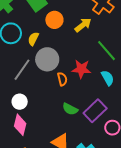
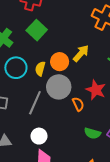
orange circle: (54, 20) -> (60, 62), moved
yellow arrow: (83, 25) -> (81, 53), moved
red star: (81, 69) -> (96, 90), turned 30

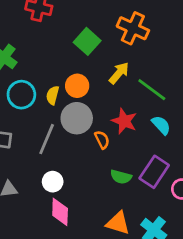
green square: (37, 30) -> (87, 41), moved
yellow arrow: (81, 53) -> (119, 73), moved

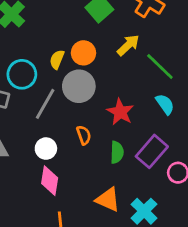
cyan circle: (21, 95) -> (22, 74), moved
red star: (124, 121) -> (120, 112), moved
orange semicircle: (102, 140) -> (84, 135), moved
green semicircle: (121, 177) -> (117, 152), turned -110

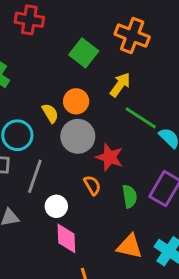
yellow semicircle: (57, 59) -> (50, 113), turned 138
green line: (160, 66) -> (141, 118), moved
gray line: (45, 104) -> (35, 176), moved
red star: (120, 112) -> (109, 157), moved

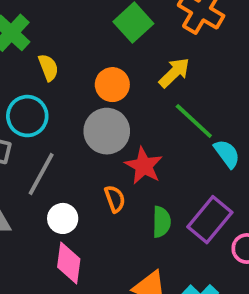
yellow semicircle: (50, 113) -> (48, 67), moved

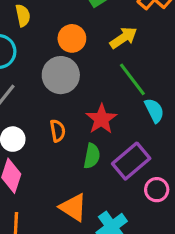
red star: (144, 166) -> (101, 119), moved

